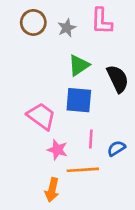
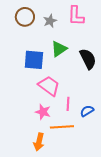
blue square: (79, 100) -> (34, 60), moved
pink trapezoid: (41, 116) -> (49, 86), moved

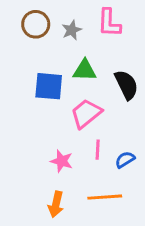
green triangle: (59, 49) -> (85, 70), turned 36
pink trapezoid: (49, 86) -> (86, 114), moved, turned -75
orange line: (62, 127) -> (105, 197), moved

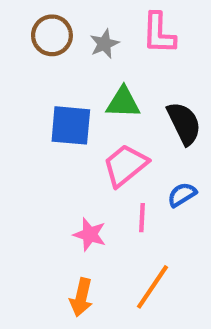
blue semicircle: (125, 160) -> (182, 195), moved
orange line: (105, 197) -> (153, 287), turned -52

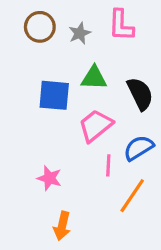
blue semicircle: (182, 195) -> (139, 148), size x1.4
pink star: (90, 234) -> (49, 178), moved
orange line: (153, 287) -> (132, 196), moved

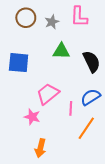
blue square: (54, 95) -> (19, 63), moved
pink trapezoid: (96, 126) -> (48, 94), moved

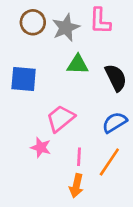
gray star: (52, 22) -> (66, 28), size x1.5
pink line: (71, 108) -> (79, 157), moved
orange arrow: (40, 148) -> (76, 186), moved

